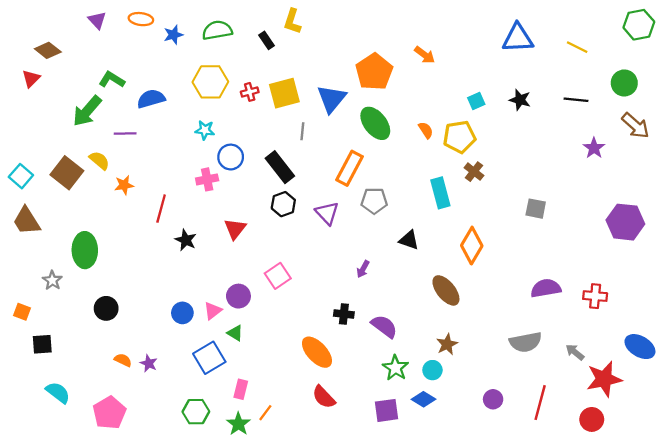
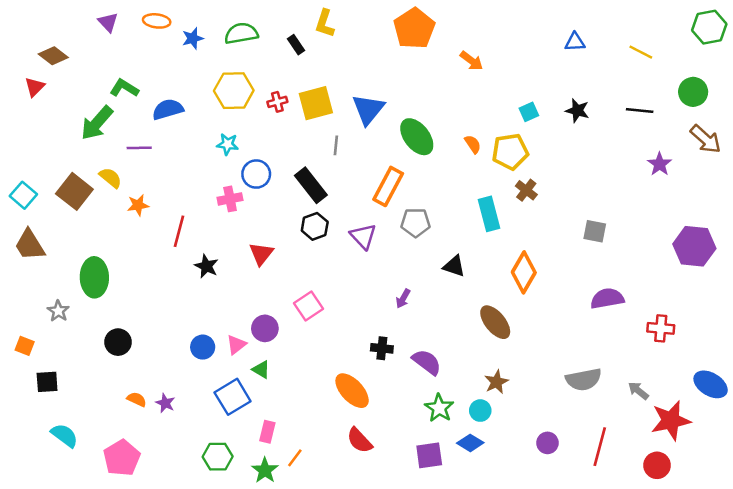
blue triangle: (518, 38) -> (575, 42), size x0.6
orange pentagon: (374, 72) -> (414, 28), moved
purple semicircle: (546, 288) -> (607, 299), moved

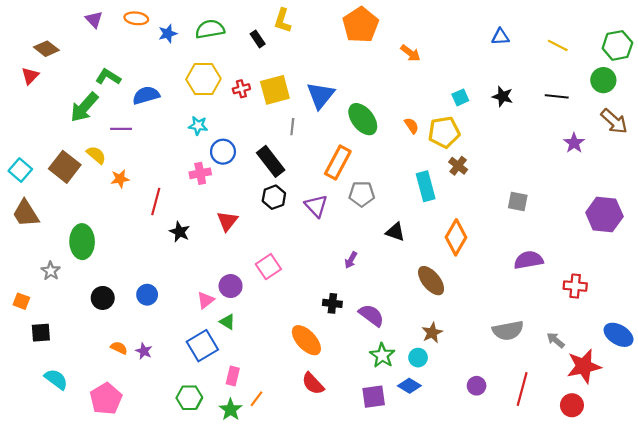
green hexagon: (709, 27) -> (617, 45), moved
blue circle: (203, 347) -> (147, 295), moved

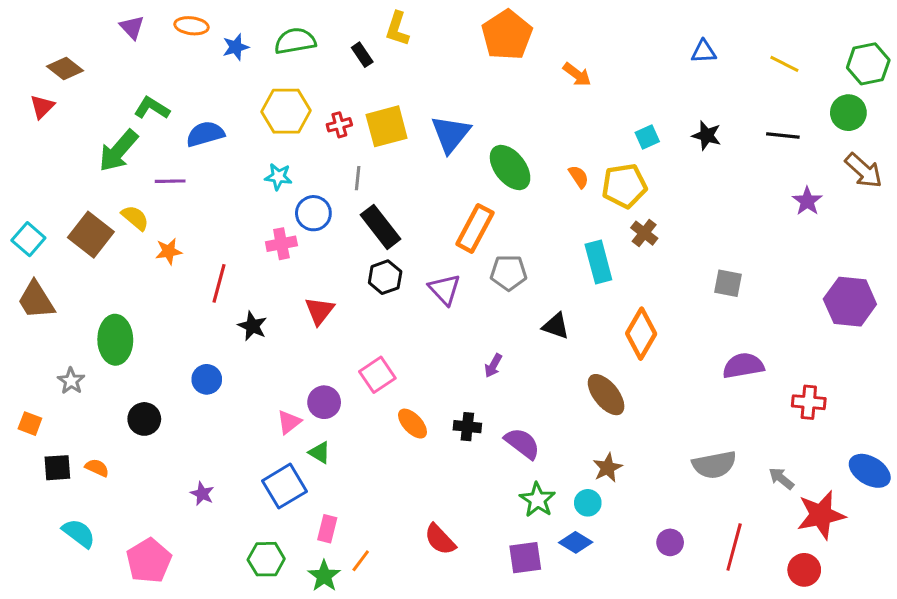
gray line: (292, 127) -> (358, 178), moved
blue circle: (147, 295) -> (207, 379), moved
orange ellipse: (306, 340) -> (413, 424), moved, size x0.7
orange semicircle: (119, 348) -> (97, 468), moved

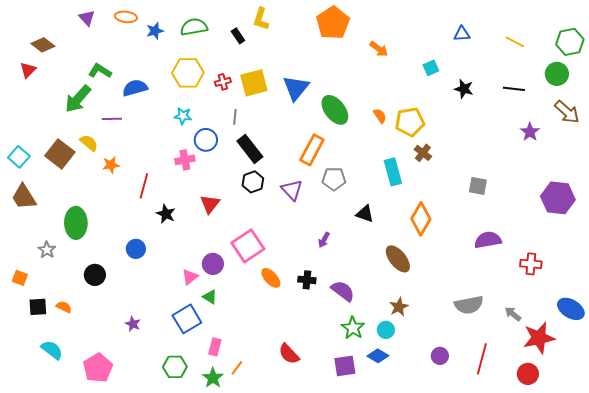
cyan square: (647, 137) -> (431, 68), moved
pink square: (377, 375) -> (248, 246), size x1.4

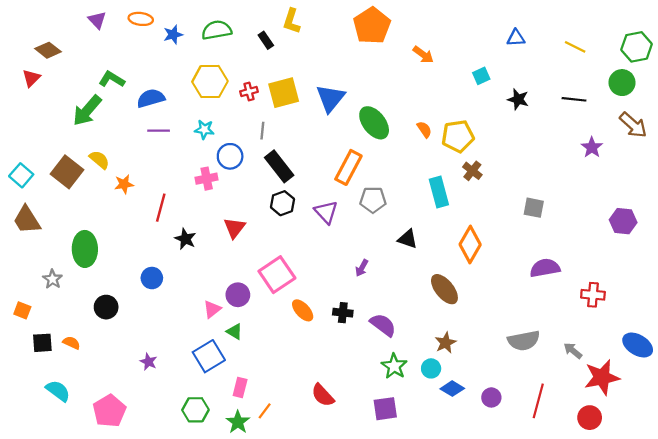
purple line: (112, 119) -> (159, 131), moved
purple hexagon: (558, 198) -> (623, 221), size x0.7
blue diamond: (378, 356) -> (452, 389), moved

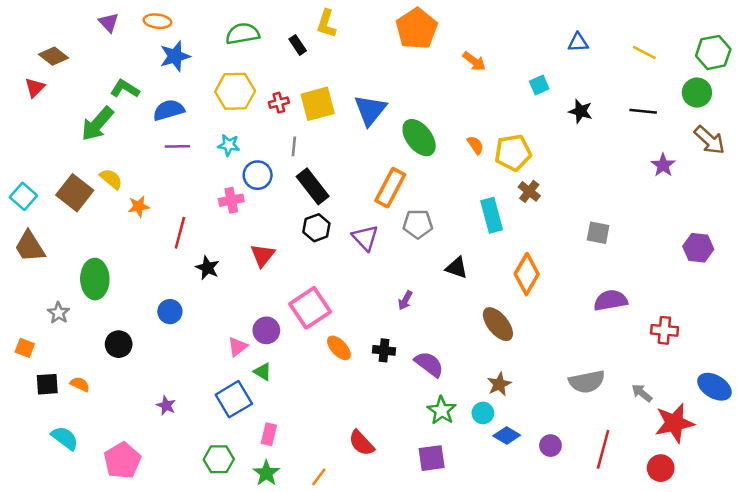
blue star: (173, 35) -> (175, 56), moved, size x1.4
orange line: (265, 411) -> (319, 477), moved

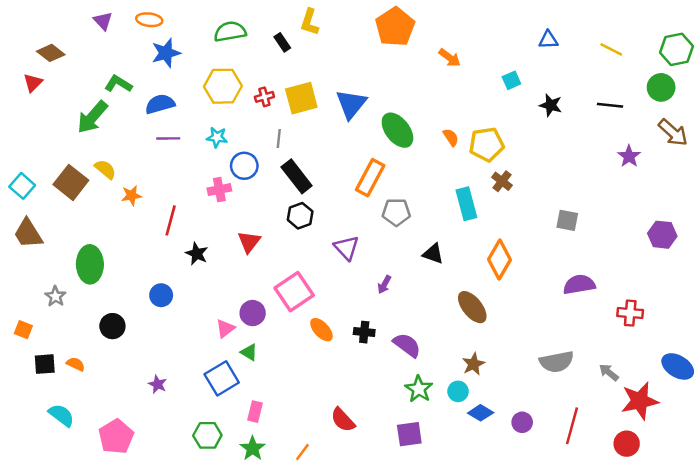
purple triangle: (365, 238) -> (346, 248), moved

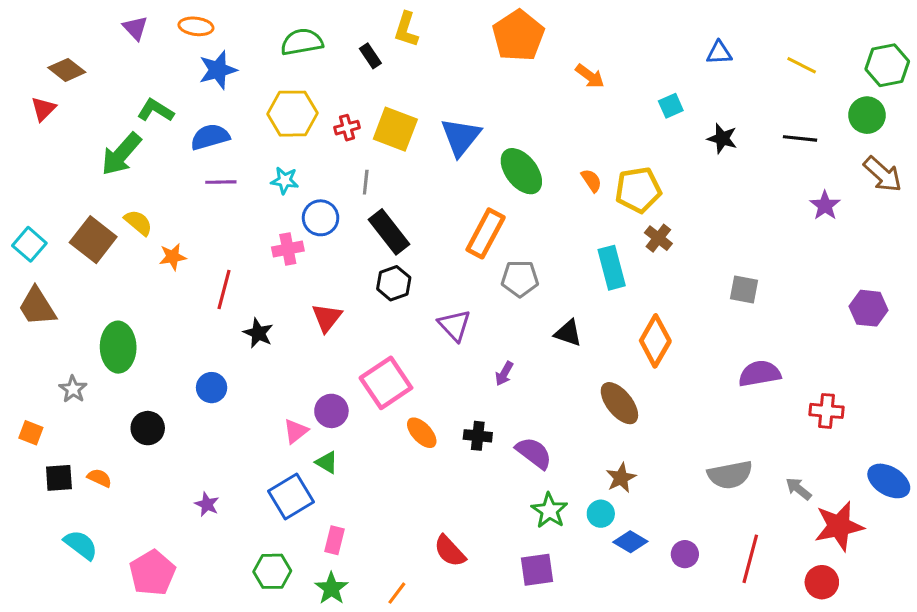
yellow square: (301, 98) -> (395, 129), turned 36

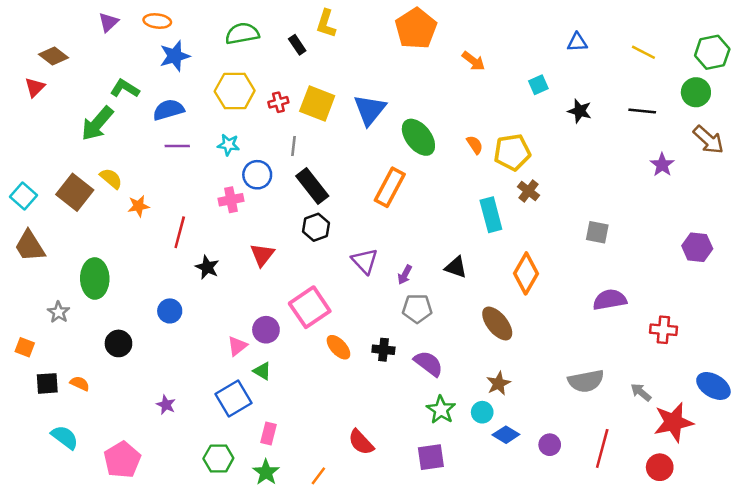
purple triangle: (135, 28) -> (108, 22), turned 30
gray pentagon: (520, 279) -> (417, 308), moved
purple arrow: (504, 374) -> (405, 275), moved

